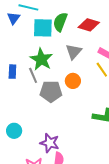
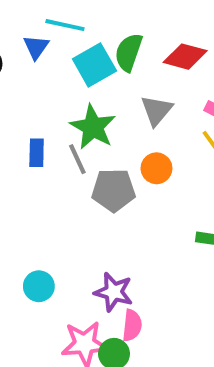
cyan square: (43, 28) -> (94, 65), turned -30
cyan circle: (14, 131) -> (39, 286), moved

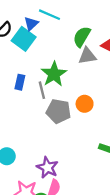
cyan square: (94, 65) -> (24, 39), moved, turned -35
gray triangle: (157, 110) -> (87, 56), moved, turned 30

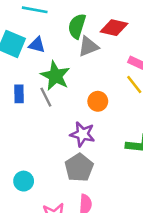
blue triangle: (31, 24) -> (37, 45), moved, turned -48
gray pentagon: (58, 111) -> (79, 168), moved, turned -30
purple star: (47, 168) -> (82, 134), moved

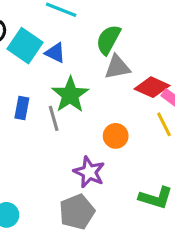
red diamond: (114, 28) -> (152, 87), moved

